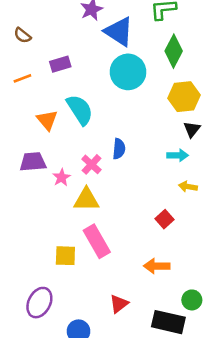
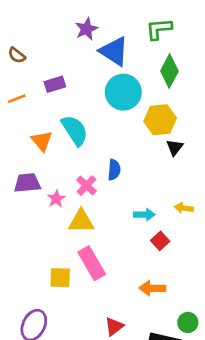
yellow hexagon: (184, 97) -> (160, 120), moved
black triangle: (192, 129) -> (175, 147), moved
cyan arrow: (178, 155) -> (144, 215), moved

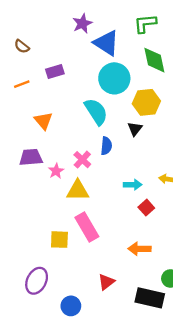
green diamond: (169, 71) -> (154, 60), turned -40
cyan semicircle: (75, 130) -> (96, 112), moved
black triangle: (175, 147) -> (135, 129), moved

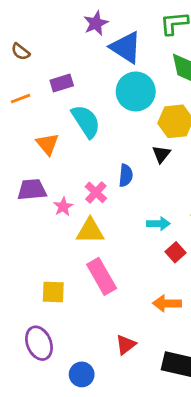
cyan semicircle: (96, 112) -> (86, 121), moved
yellow square: (59, 240) -> (53, 292), moved
purple ellipse: (37, 281) -> (39, 343), turned -50

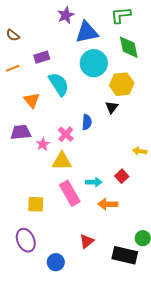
blue triangle: (126, 47) -> (87, 32), turned -45
cyan arrow: (158, 224) -> (94, 182), moved
orange arrow: (167, 303) -> (108, 204), moved

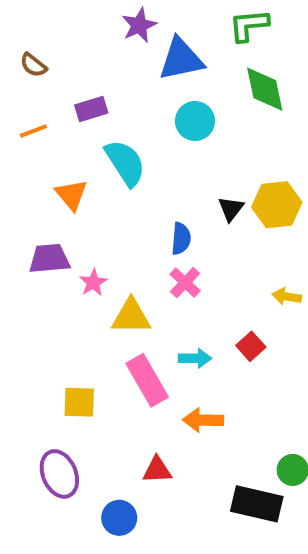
cyan circle: (94, 63) -> (195, 121), size x0.7
yellow hexagon: (122, 84) -> (277, 205), moved
pink cross: (66, 134) -> (185, 283), moved
orange arrow: (108, 204) -> (203, 420), moved
red triangle: (87, 241) -> (157, 470), moved, turned 35

